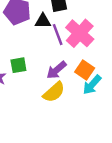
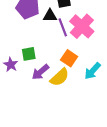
purple arrow: (56, 70) -> (40, 72), moved
orange square: (85, 70) -> (69, 58), moved

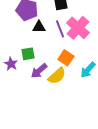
black triangle: (50, 16) -> (39, 27), moved

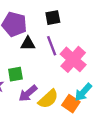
pink cross: (78, 28) -> (73, 59), moved
orange square: (66, 58) -> (71, 104), moved

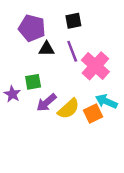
cyan arrow: (83, 92) -> (106, 101), turned 72
orange square: (71, 104) -> (93, 114), turned 30

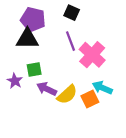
black square: (73, 21) -> (72, 13), turned 35
black triangle: (47, 49) -> (27, 39), moved, size x1.5
purple arrow: (47, 103) -> (47, 89), turned 66

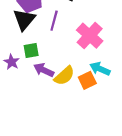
black triangle: (27, 39) -> (24, 20), turned -50
purple line: (71, 41) -> (54, 21), moved, turned 36

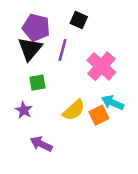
purple star: (12, 62) -> (24, 110), moved
purple arrow: (44, 70) -> (41, 144), moved

